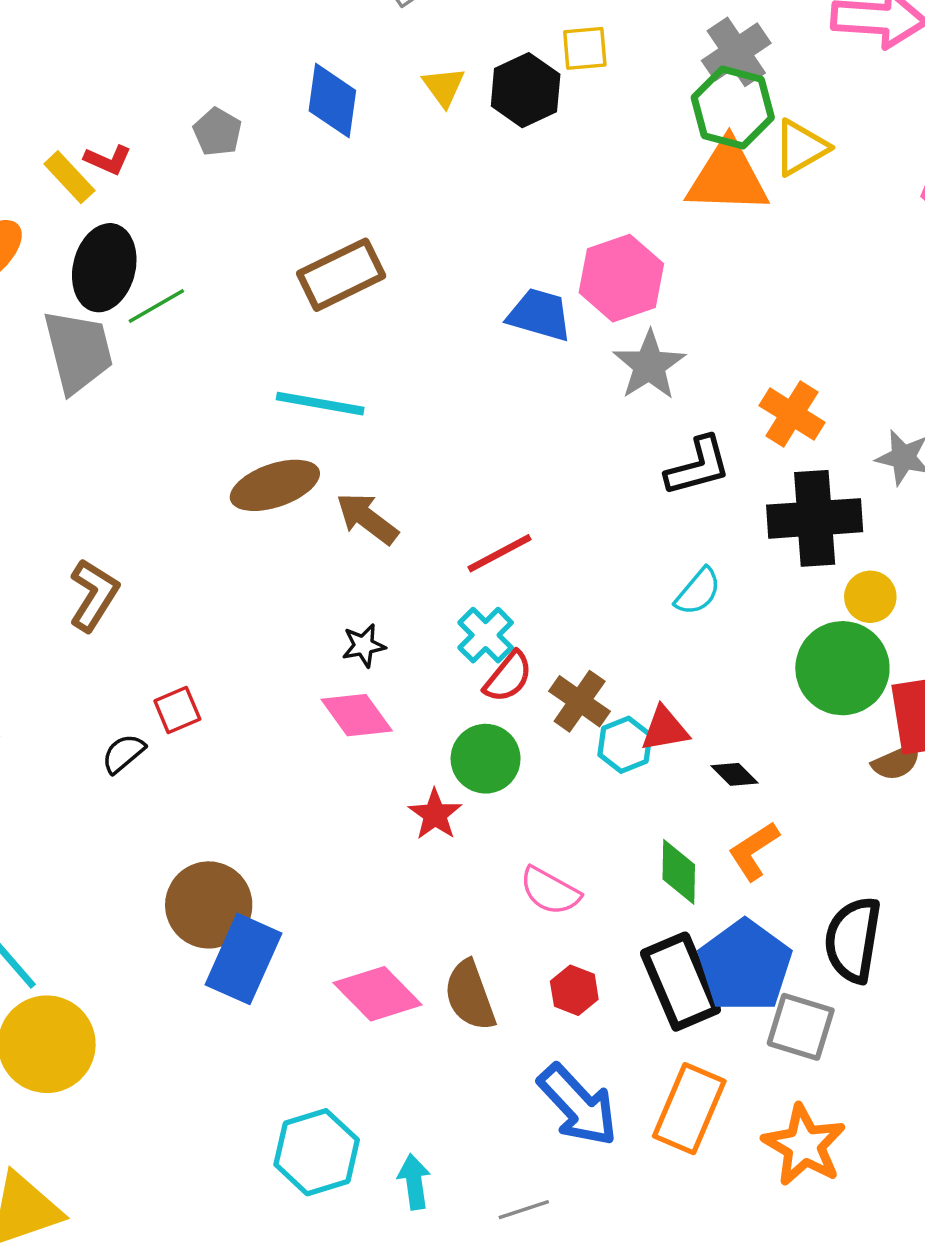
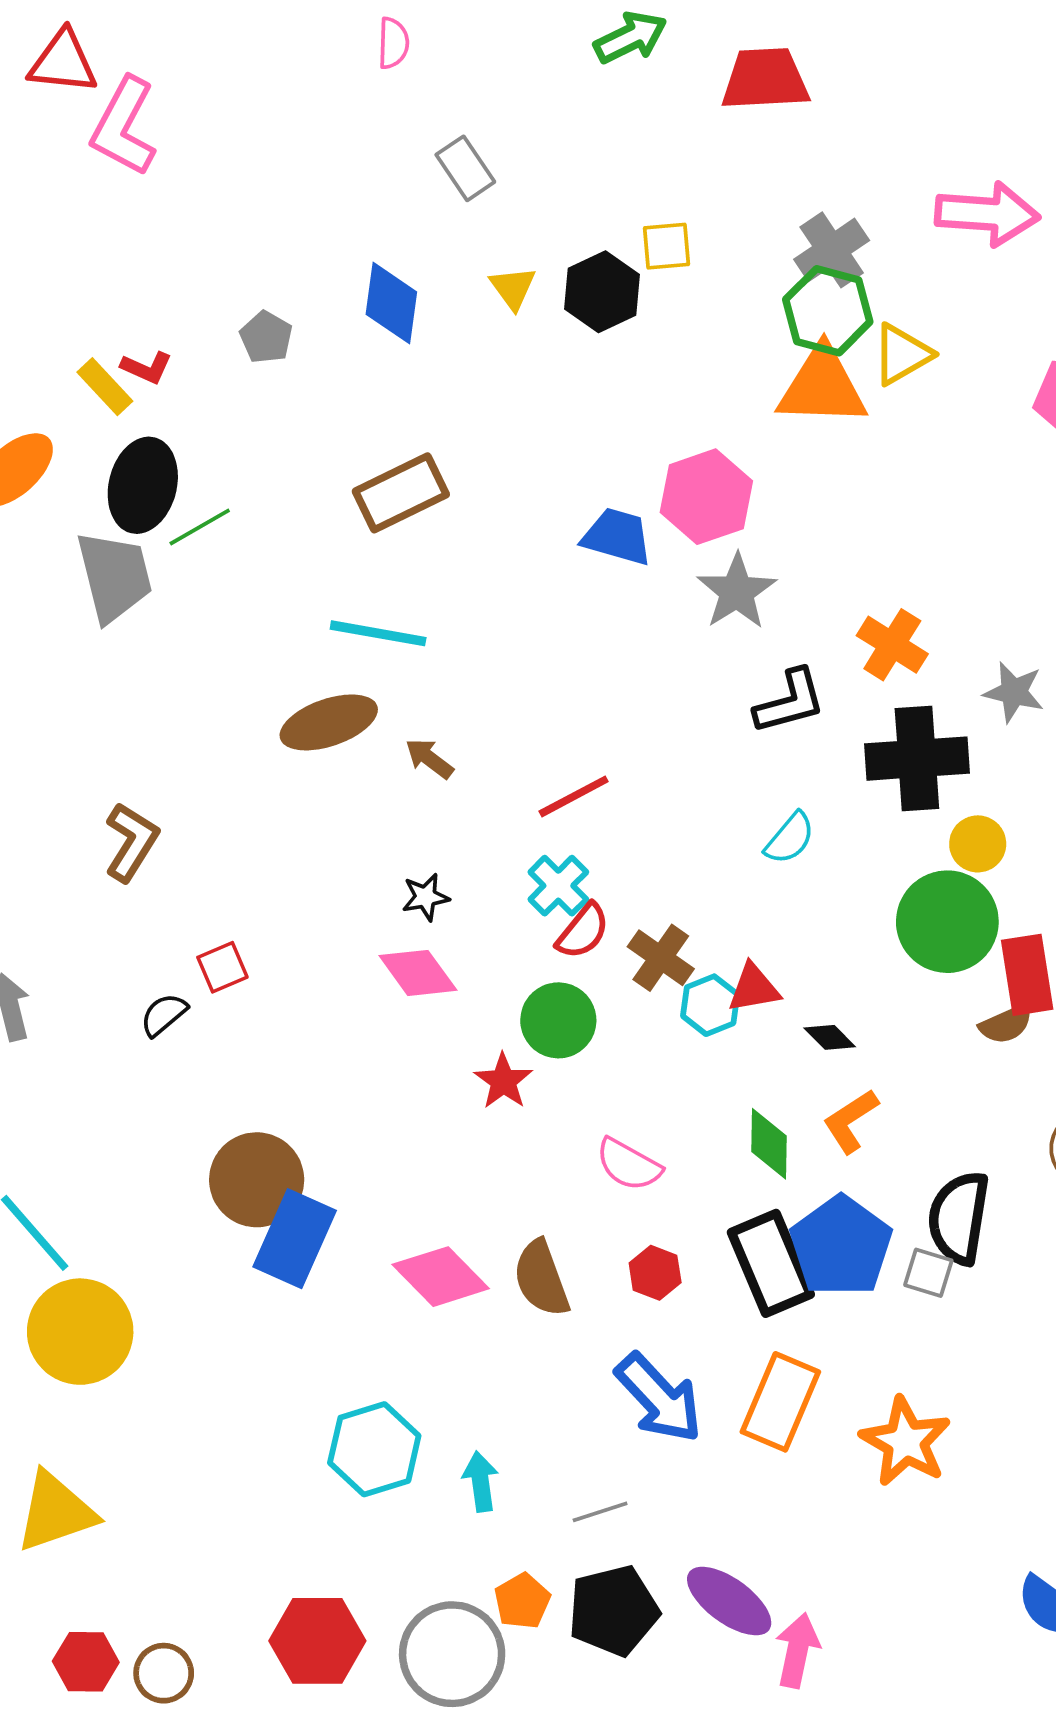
brown arrow: (367, 518) -> (429, 759), size x0.7
gray square: (801, 1027) -> (928, 1273), moved, size x0.7

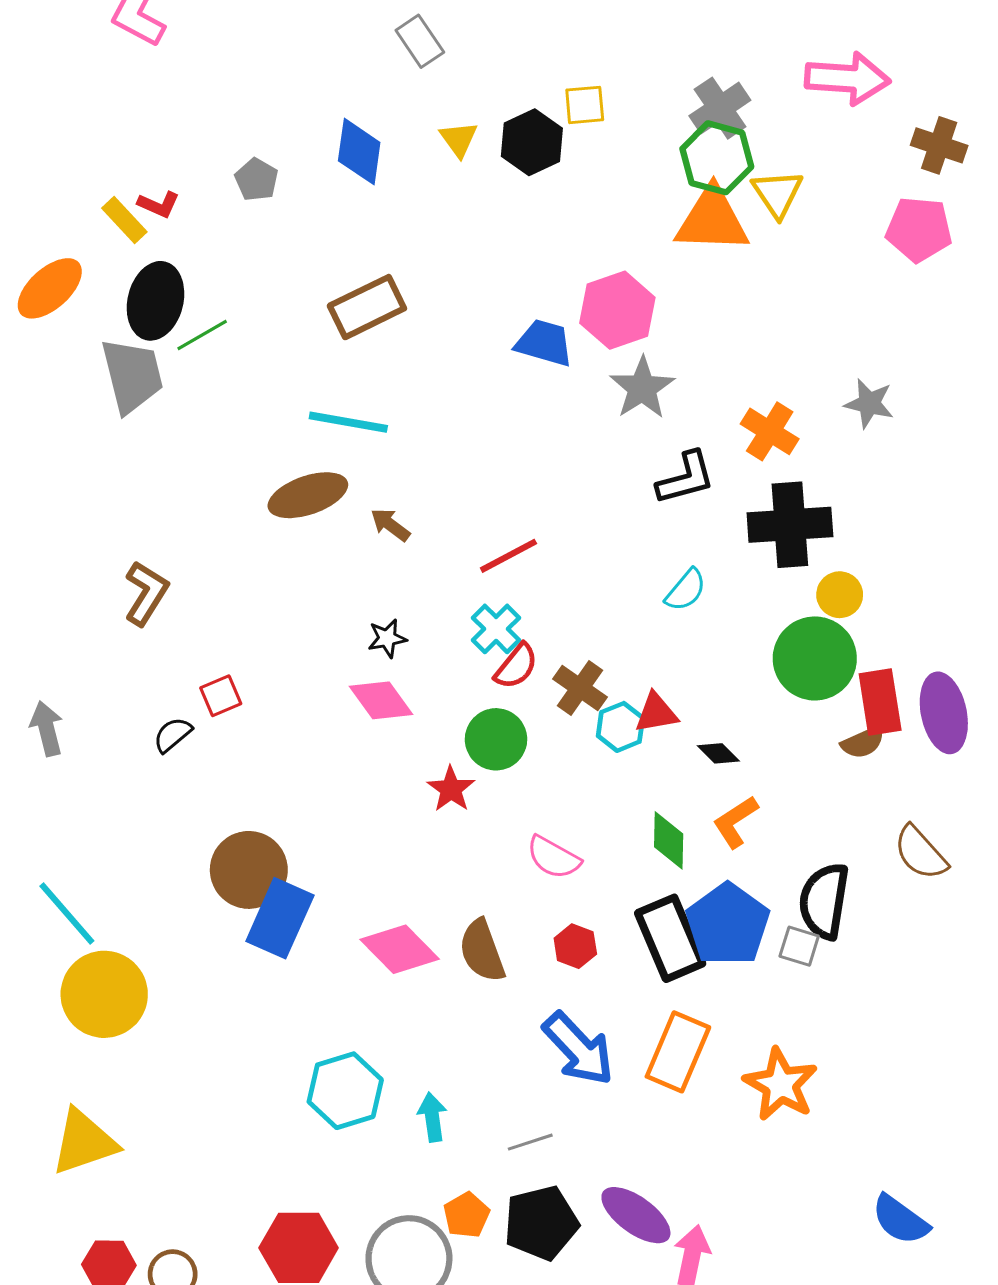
yellow triangle: (902, 354) -> (777, 194), turned -34
gray star: (1014, 692) -> (869, 403), moved

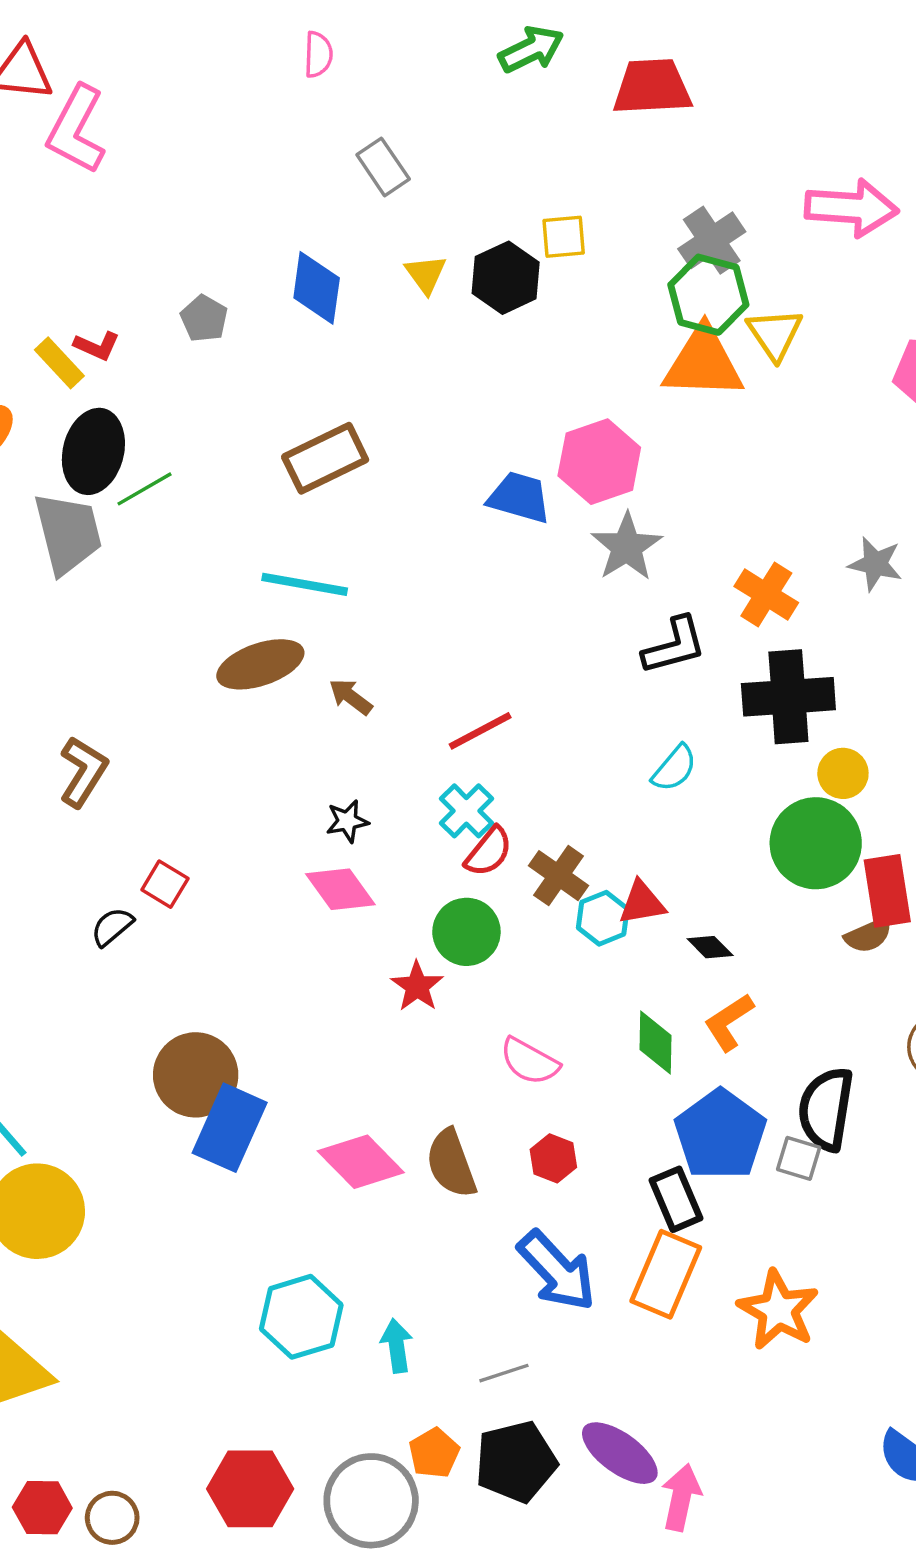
red square: (221, 696) -> (165, 884), turned -36
black rectangle: (670, 938) -> (676, 1199), moved, size x0.7

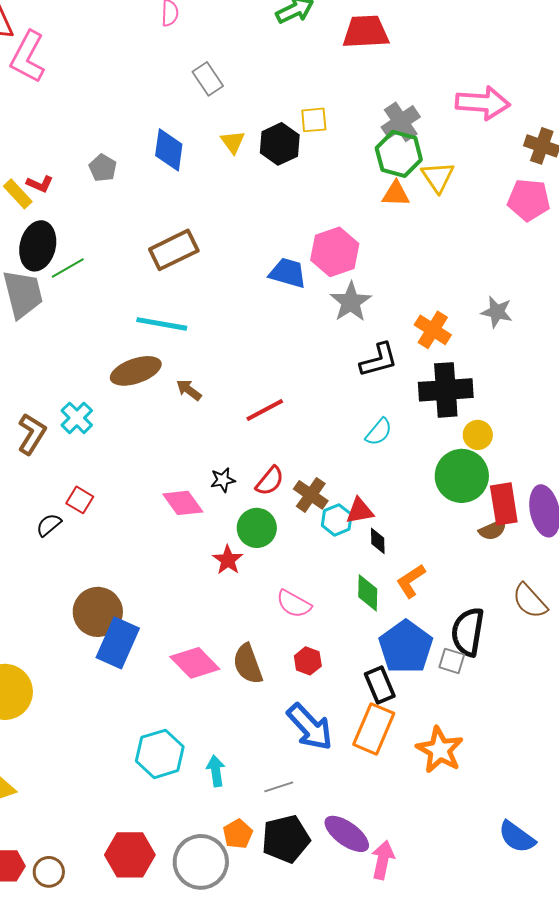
orange triangle: (703, 363) -> (396, 194), size x0.6
cyan cross: (466, 811) -> (77, 418), moved
black star: (347, 821) -> (223, 480), moved
black diamond: (710, 947) -> (378, 541), moved, turned 44

